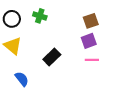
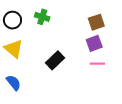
blue semicircle: (22, 79) -> (14, 83), moved

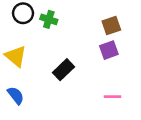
black circle: (12, 20) -> (23, 13), moved
pink line: (97, 64) -> (113, 97), moved

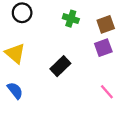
green cross: (49, 19) -> (71, 19), moved
pink line: (113, 97) -> (107, 92), turned 49

